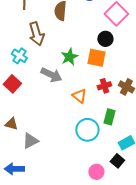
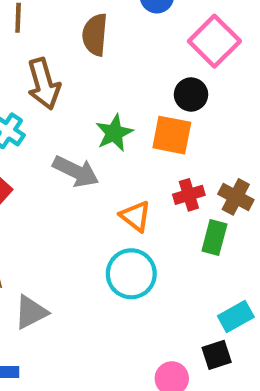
green rectangle: (109, 117) -> (214, 238), moved
cyan circle: (87, 130) -> (131, 274), moved
black square: (117, 161) -> (217, 355), turned 32

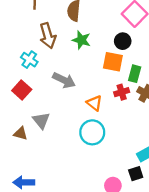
green star: (114, 133) -> (81, 40), moved, turned -30
green rectangle: (214, 238) -> (135, 74), moved
gray triangle: (31, 312) -> (41, 120), moved, turned -42

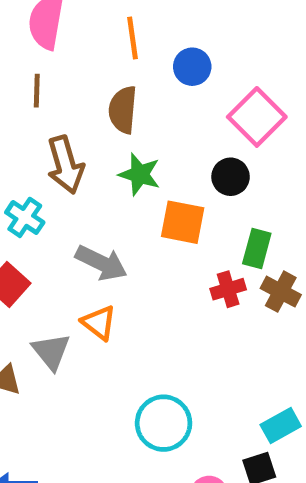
orange square: (113, 62) -> (183, 222), moved
orange triangle: (94, 103) -> (99, 323), moved
cyan circle: (92, 132) -> (164, 423), moved

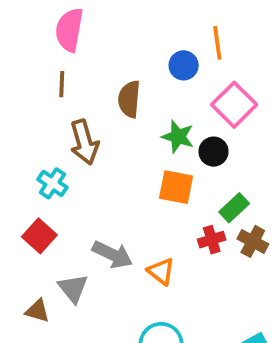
orange line: (132, 38) -> (217, 43), moved
green star: (140, 174) -> (178, 137), moved
green rectangle: (257, 249) -> (234, 208), turned 32
gray arrow: (101, 263) -> (112, 255), moved
orange triangle: (99, 323) -> (161, 271), moved

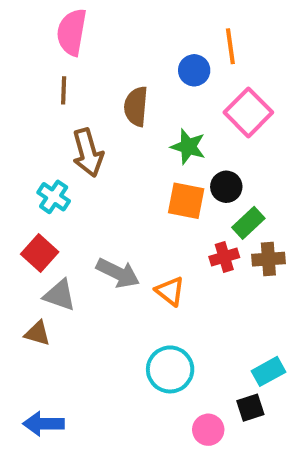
black circle: (214, 152) -> (226, 187), moved
brown cross: (253, 241) -> (268, 259), turned -32
gray triangle: (73, 288) -> (60, 295), moved, turned -32

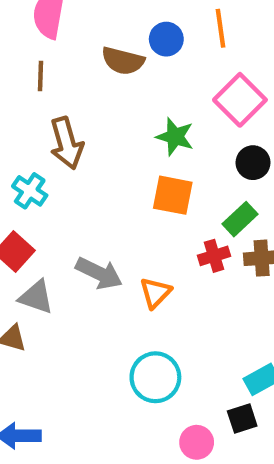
blue circle: (194, 70) -> (166, 39), moved
brown semicircle: (136, 106) -> (123, 61), moved, turned -81
black circle: (226, 187) -> (253, 163), moved
orange triangle: (170, 291) -> (155, 293), turned 36

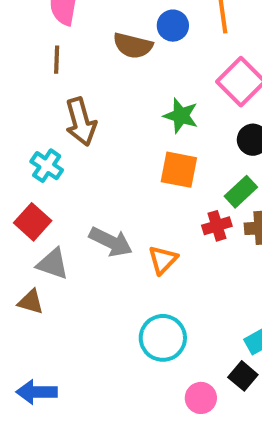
black square: (242, 418) -> (243, 376), turned -32

